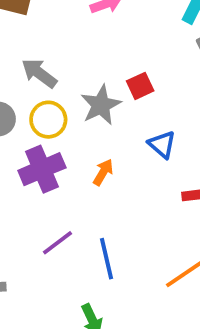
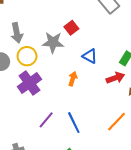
gray arrow: (39, 73) -> (17, 33), turned -126
gray star: (101, 105) -> (53, 42), turned -30
orange arrow: (103, 172) -> (73, 79), moved

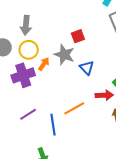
gray star: (53, 42) -> (64, 55), moved
orange arrow: (73, 79) -> (44, 64), moved
orange line: (117, 122) -> (74, 108), moved

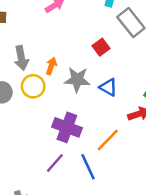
red square: (78, 36) -> (101, 47), moved
orange arrow: (44, 64) -> (51, 66), moved
purple cross: (23, 75) -> (67, 127), moved, turned -35

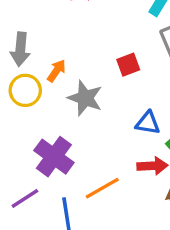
blue triangle: (108, 87) -> (148, 123), moved, turned -36

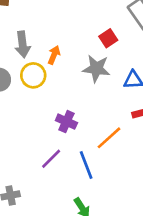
gray star: (85, 98) -> (96, 69), moved
purple cross: (54, 157) -> (66, 122), size x0.7

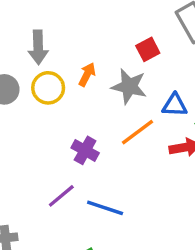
orange arrow: (54, 55) -> (87, 74), moved
orange line: (109, 138) -> (137, 132), moved
blue line: (86, 165) -> (105, 208), turned -56

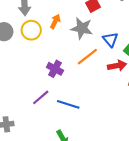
blue triangle: (175, 105) -> (110, 39), turned 49

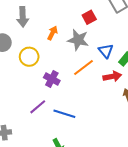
yellow circle: (31, 30) -> (29, 57), moved

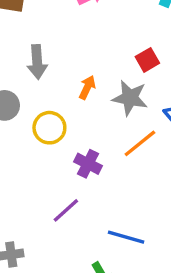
blue line: (64, 114) -> (126, 237), moved

